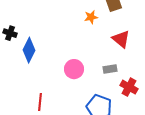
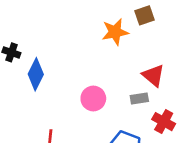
orange star: (91, 17) -> (115, 32), size x1.5
red triangle: (121, 39) -> (153, 75), moved

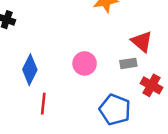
blue diamond: (36, 74) -> (30, 70), moved

